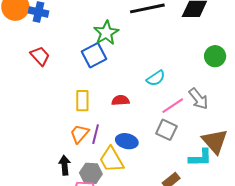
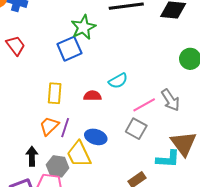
cyan semicircle: (156, 78) -> (118, 81), moved

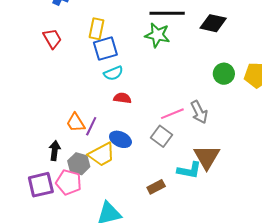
green star: (83, 27) -> (157, 35), moved, turned 30
cyan semicircle: (118, 81) -> (113, 73), moved
yellow rectangle: (55, 93) -> (97, 29), moved
orange trapezoid: (49, 126) -> (76, 123), turned -85
yellow trapezoid: (79, 154) -> (102, 154), turned -100

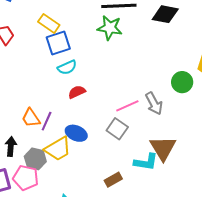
yellow rectangle: (97, 29) -> (49, 23), turned -65
green circle: (224, 74) -> (182, 82), moved
red semicircle: (122, 98) -> (77, 92), turned -30

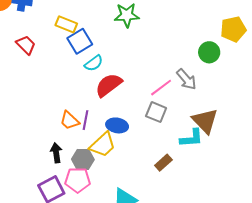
red semicircle: (77, 92) -> (109, 85), size x1.6

